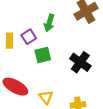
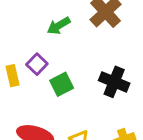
green arrow: (49, 23) -> (59, 26), moved, turned 56

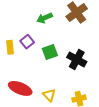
green square: (62, 84) -> (50, 52), moved

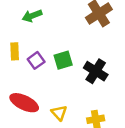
green arrow: (45, 18) -> (32, 16), moved
purple square: (27, 42) -> (36, 60), moved

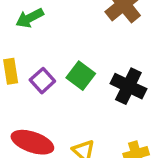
green square: (63, 60) -> (81, 76), turned -30

